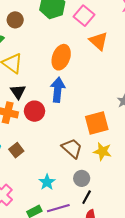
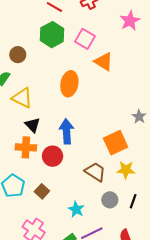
blue arrow: (58, 90) -> (67, 131), moved
red circle: (34, 111) -> (53, 156), moved
brown square: (16, 150) -> (42, 191), moved
black line: (87, 197) -> (133, 201), moved

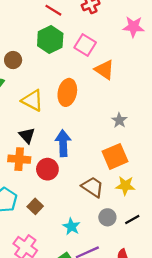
pink star: (130, 21) -> (133, 27), turned 30
yellow triangle: (22, 98) -> (32, 100), moved
gray star: (139, 117) -> (119, 120), moved
black line: (133, 201) -> (132, 219), turned 40

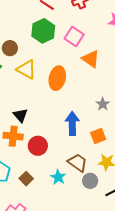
yellow triangle: (32, 100) -> (26, 69), moved
blue arrow: (63, 143) -> (72, 123), moved
orange square: (115, 156) -> (98, 136), size x0.7
gray circle: (107, 217) -> (90, 181), moved
cyan star: (71, 227) -> (58, 177), moved

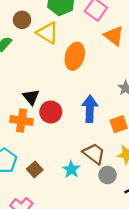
yellow triangle: (26, 69) -> (48, 33), moved
red circle: (38, 146) -> (51, 112), moved

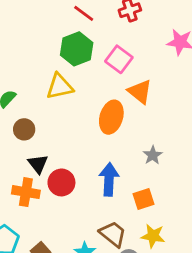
brown circle: (22, 20) -> (24, 129), moved
yellow triangle: (48, 33) -> (60, 86), turned -45
orange ellipse: (75, 56) -> (111, 117), moved

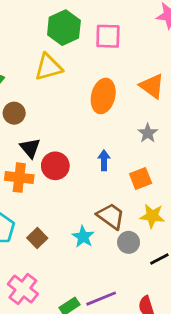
pink square: (119, 59) -> (108, 36), turned -32
orange triangle: (140, 92) -> (152, 86), moved
blue arrow: (109, 179) -> (104, 160), size x0.6

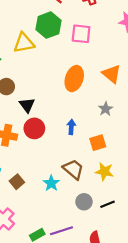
yellow triangle: (48, 67) -> (24, 43), moved
black triangle: (30, 148) -> (27, 105), moved
gray circle: (129, 242) -> (84, 202), moved

